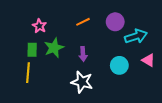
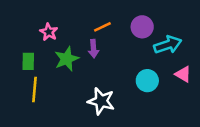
green rectangle: (32, 50) -> (28, 61), moved
purple arrow: (83, 54) -> (93, 49), moved

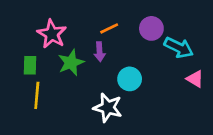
pink star: (49, 32) -> (52, 34), size x1.5
cyan arrow: (168, 45) -> (179, 48), turned 44
cyan circle: (147, 81) -> (130, 79), moved

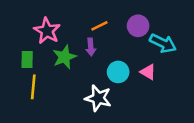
pink triangle: (195, 79) -> (148, 72), moved

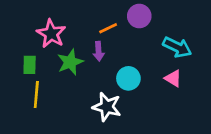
purple circle: (138, 26) -> (139, 16), moved
pink triangle: (148, 72) -> (173, 78), moved

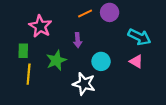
orange line: (108, 28) -> (85, 13), moved
green star: (70, 62) -> (56, 60), moved

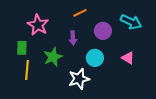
purple circle: (110, 12) -> (103, 31), moved
cyan arrow: (139, 37) -> (131, 22), moved
white star: (84, 84) -> (79, 79), turned -30

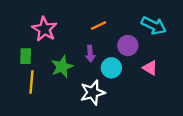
orange line: (80, 13) -> (98, 26), moved
purple circle: (103, 31) -> (128, 46), moved
purple arrow: (73, 38) -> (90, 54), moved

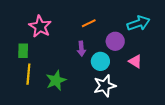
cyan arrow: (154, 26) -> (138, 23), turned -45
green star: (62, 67) -> (56, 80), moved
white star: (93, 93) -> (105, 86), moved

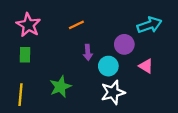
orange line: (89, 23) -> (76, 25), moved
pink star: (40, 26) -> (28, 25), moved
yellow line: (28, 74) -> (20, 95), moved

